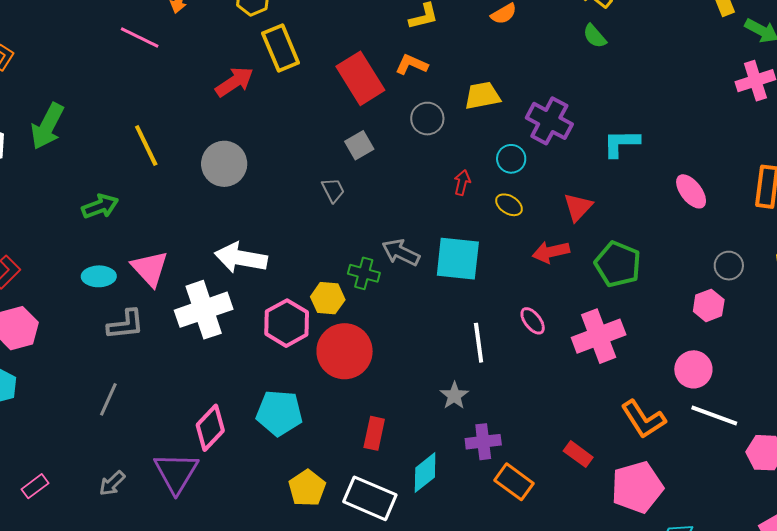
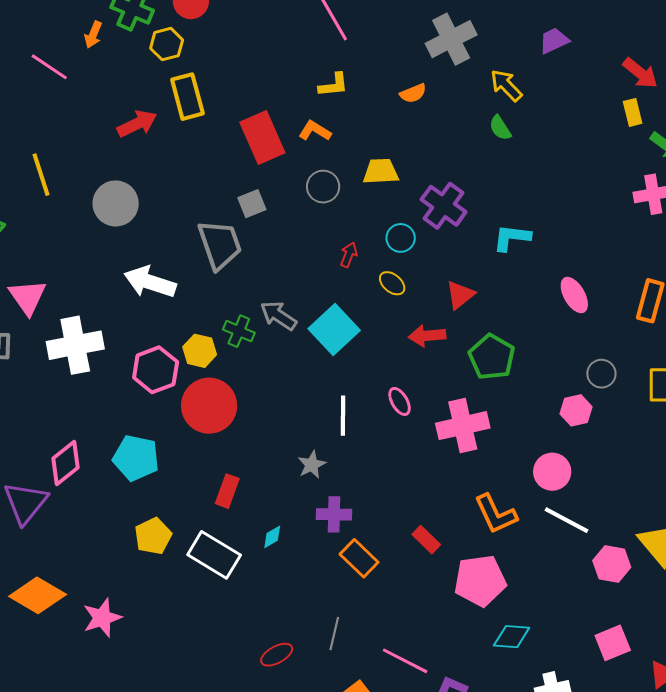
gray trapezoid: (333, 190) -> (220, 245), size x2.0
white arrow: (241, 258) -> (150, 282), moved
cyan square: (458, 259) -> (334, 330), turned 33
cyan diamond: (425, 472) -> (272, 537), size x0.6

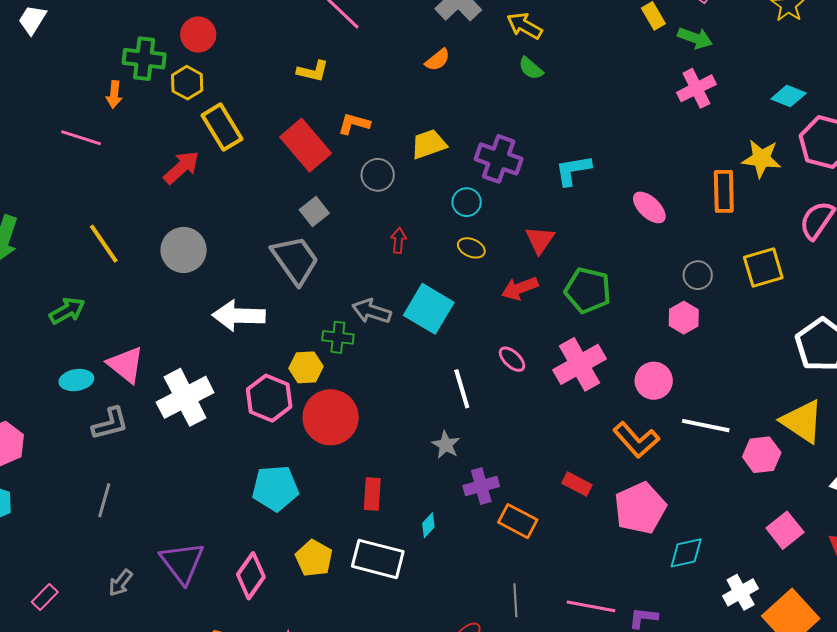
yellow L-shape: (333, 85) -> (313, 71), moved, turned 36
red arrow: (349, 255) -> (398, 240), moved
pink diamond: (66, 463) -> (251, 576), moved
pink circle: (552, 472) -> (654, 381), moved

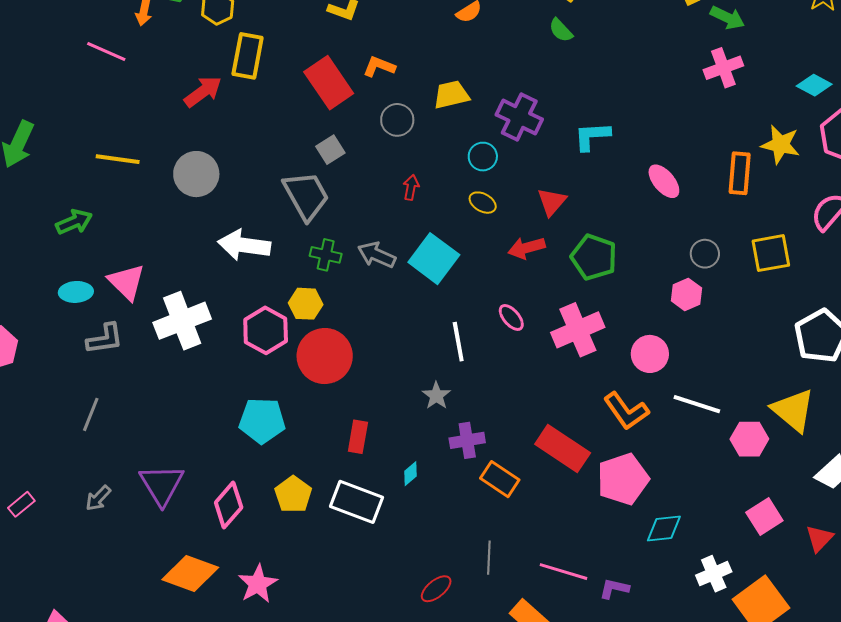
yellow rectangle: (222, 127) -> (248, 56), turned 36
yellow line: (104, 244) -> (118, 159), turned -54
green cross: (338, 337) -> (326, 255), moved
red rectangle: (577, 484) -> (563, 449), size x1.8

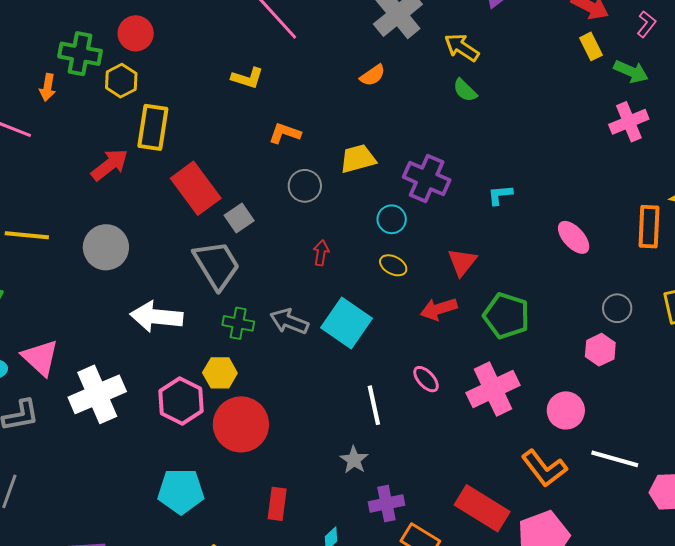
red rectangle: (329, 83) -> (196, 188), moved
cyan L-shape: (592, 136) -> (500, 195), size x0.7

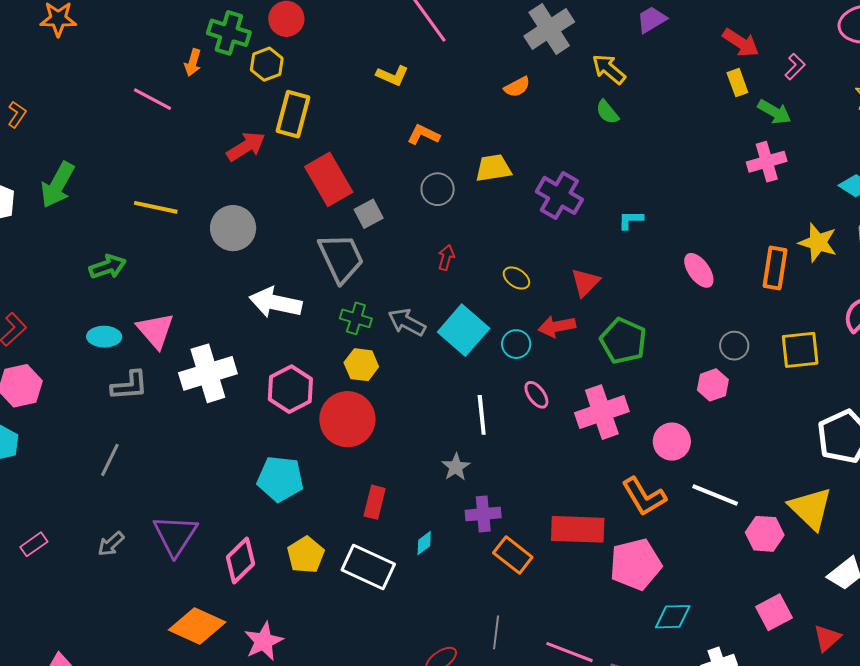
cyan circle: (392, 219) -> (516, 344), moved
yellow hexagon: (220, 373) -> (361, 365), moved
red rectangle: (482, 508) -> (578, 529), turned -36

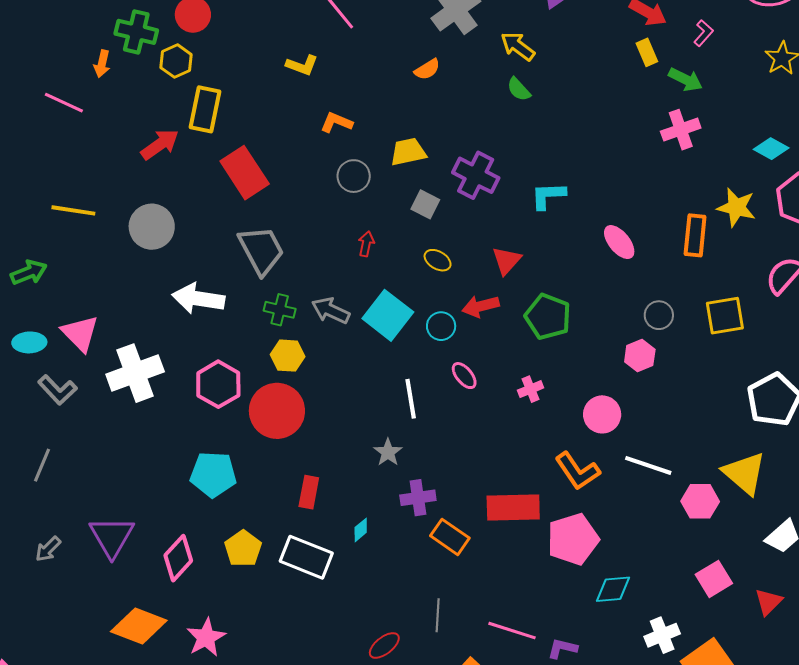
gray square: (369, 214) -> (425, 204), moved, turned -32
cyan L-shape: (631, 220) -> (548, 196), size x1.4
gray L-shape: (129, 386) -> (57, 390), turned 54
pink cross: (602, 412) -> (531, 389), size x0.5

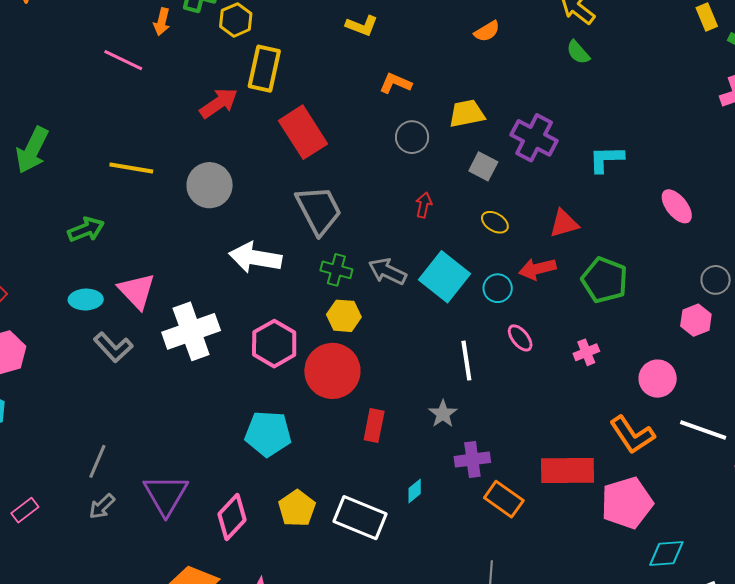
red triangle: (507, 261) -> (564, 223), turned 32
gray line: (42, 465) -> (97, 461), moved
red rectangle: (309, 492) -> (374, 425), moved

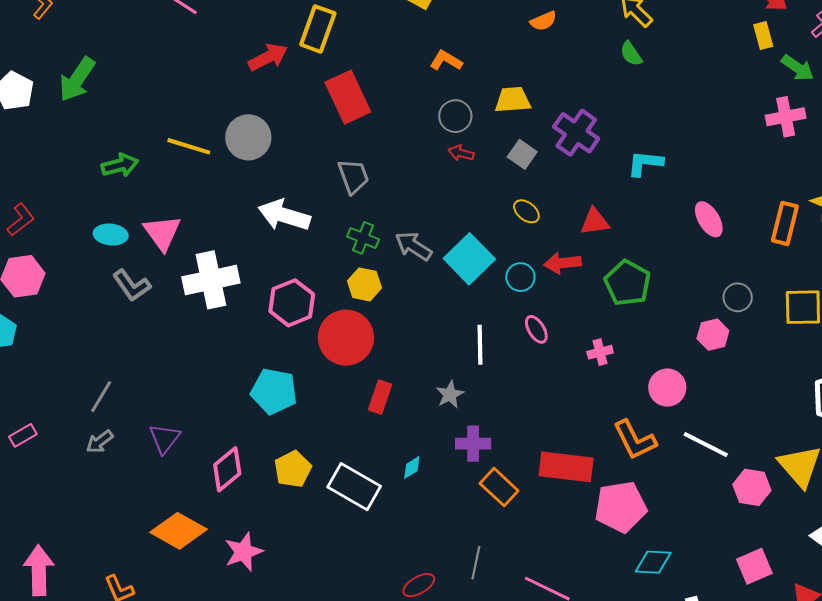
yellow line: (131, 168) -> (189, 146), moved
red arrow: (424, 205) -> (461, 153), moved, turned -95
gray trapezoid: (319, 210) -> (353, 176), size x0.7
purple triangle: (166, 495) -> (165, 438), size x0.7

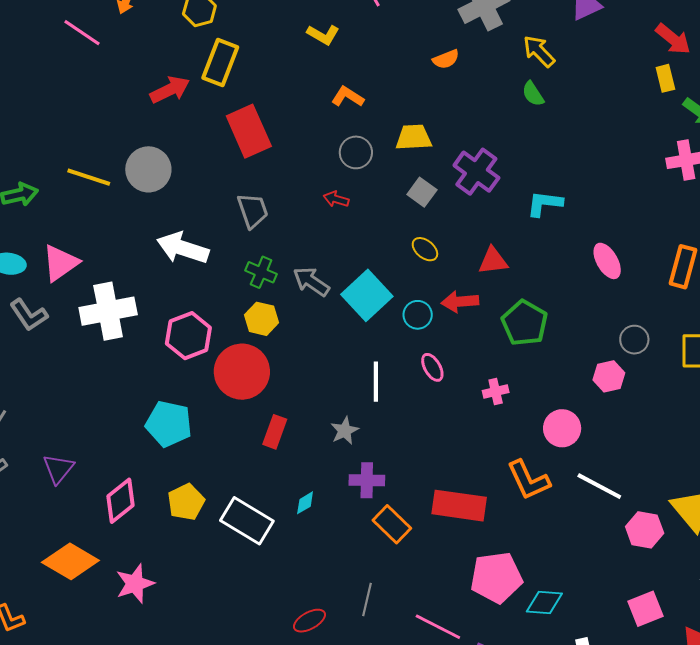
red arrow: (461, 153) -> (336, 199), moved
pink triangle: (162, 233) -> (60, 263), turned 30
pink pentagon: (621, 507) -> (496, 578), moved

